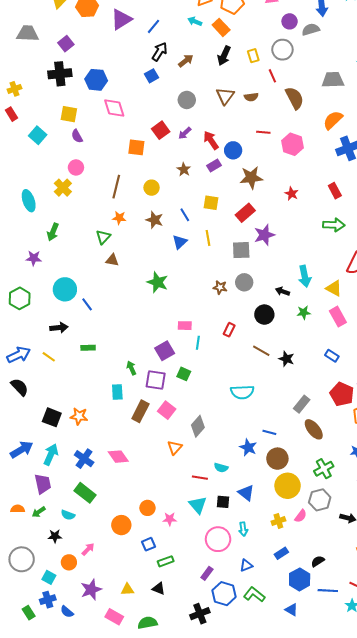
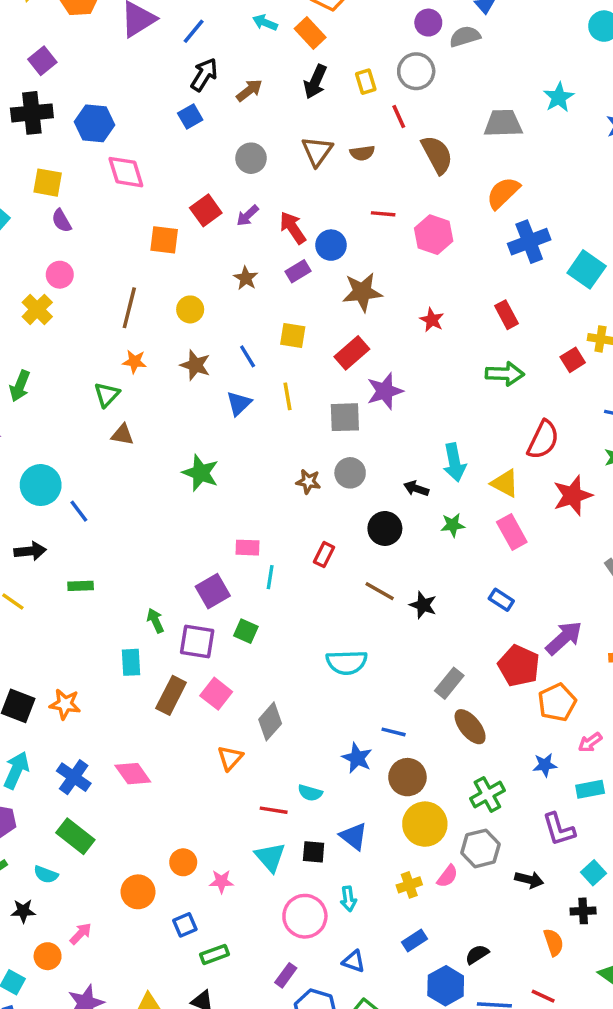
blue triangle: (246, 565) -> (354, 961), turned 40

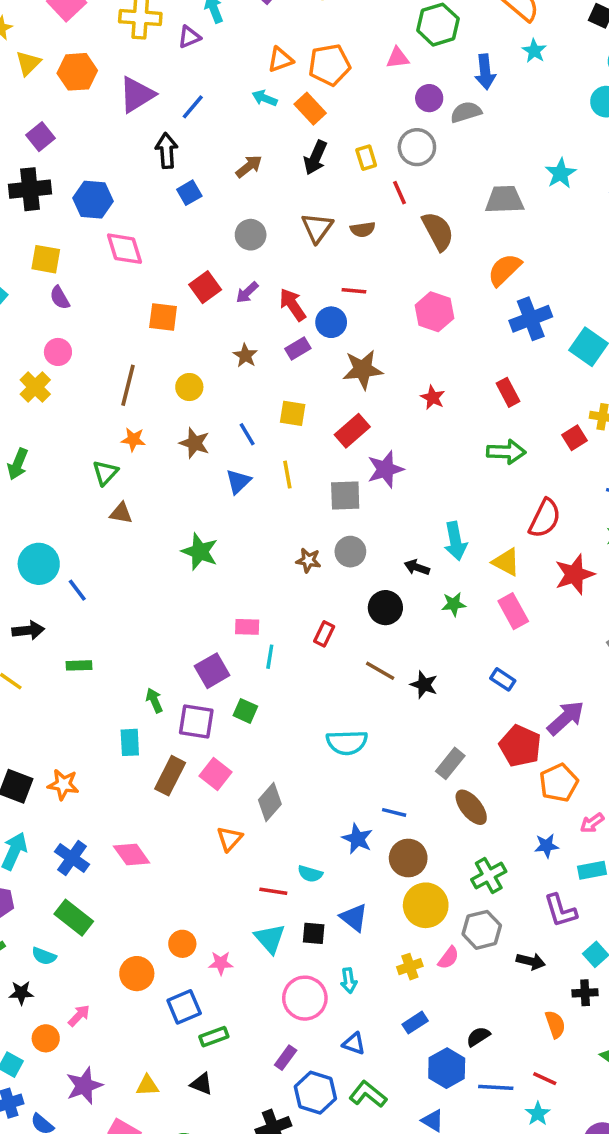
black arrow: (204, 75) -> (167, 151), moved, turned -36
red line: (383, 214) -> (354, 291), moved
blue square: (185, 925) -> (184, 1007), size x1.4

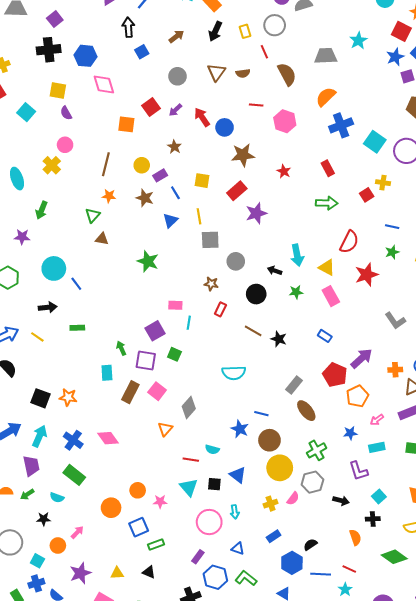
red line: (354, 291) -> (256, 105), moved
purple rectangle: (298, 348) -> (160, 175), moved
gray square: (345, 496) -> (210, 240), moved
brown star: (308, 560) -> (211, 284), moved

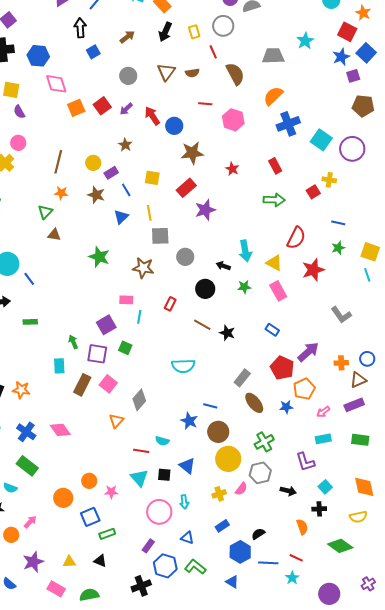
orange square: (126, 124) -> (76, 108), moved, turned -30
brown star: (211, 284) -> (143, 268), moved, size x1.5
blue star: (350, 433) -> (286, 407), moved

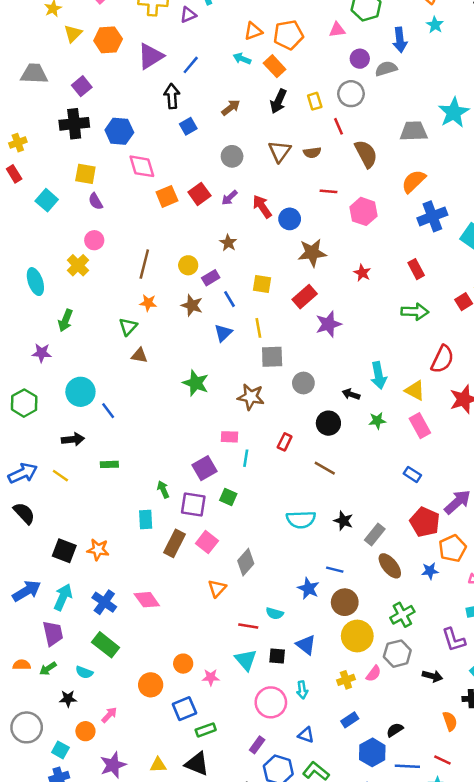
cyan star: (305, 41) -> (454, 112), size x1.4
black star: (227, 333) -> (343, 521), moved
black triangle: (100, 561) -> (197, 764), size x1.5

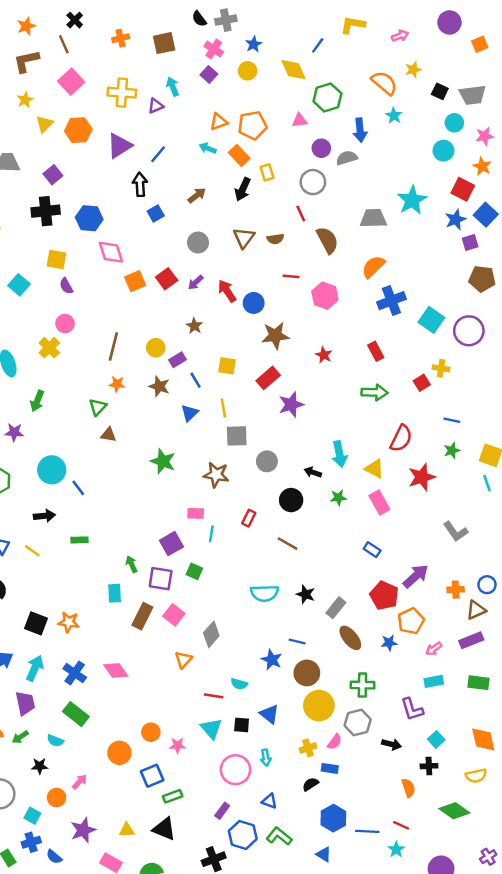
yellow rectangle: (315, 101) -> (267, 172), moved
green cross: (402, 615) -> (362, 685), turned 30
blue rectangle: (350, 720) -> (330, 768), moved, turned 42
black semicircle: (395, 730) -> (310, 784), moved

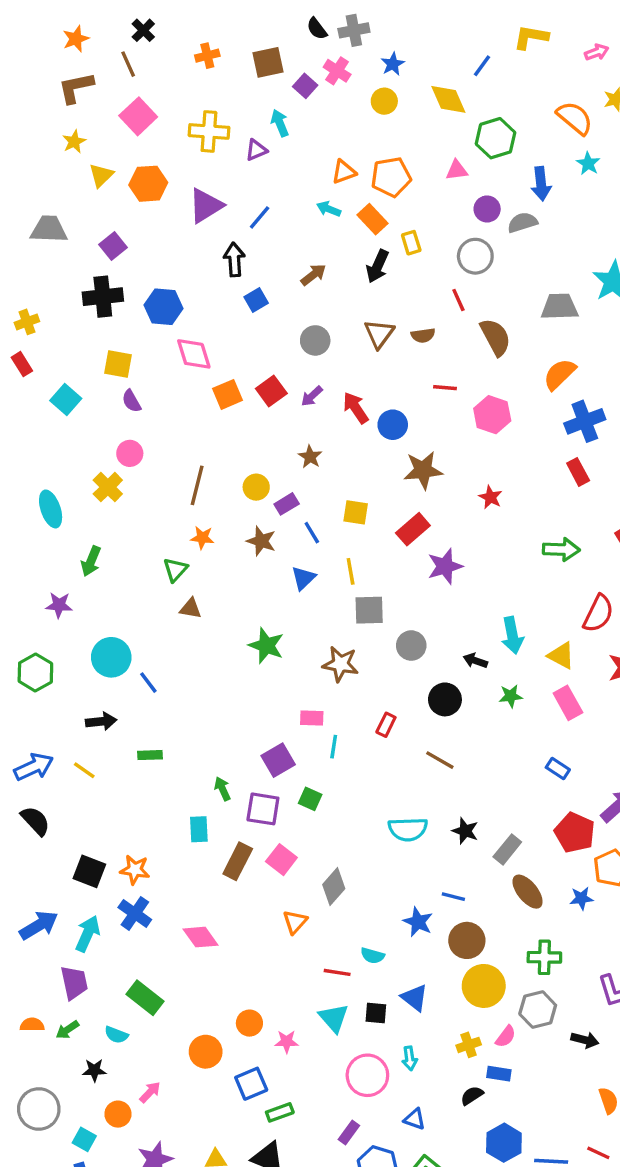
purple square: (209, 74) -> (305, 86), moved
red rectangle: (376, 351) -> (578, 472), moved
blue cross: (75, 673) -> (135, 913), moved

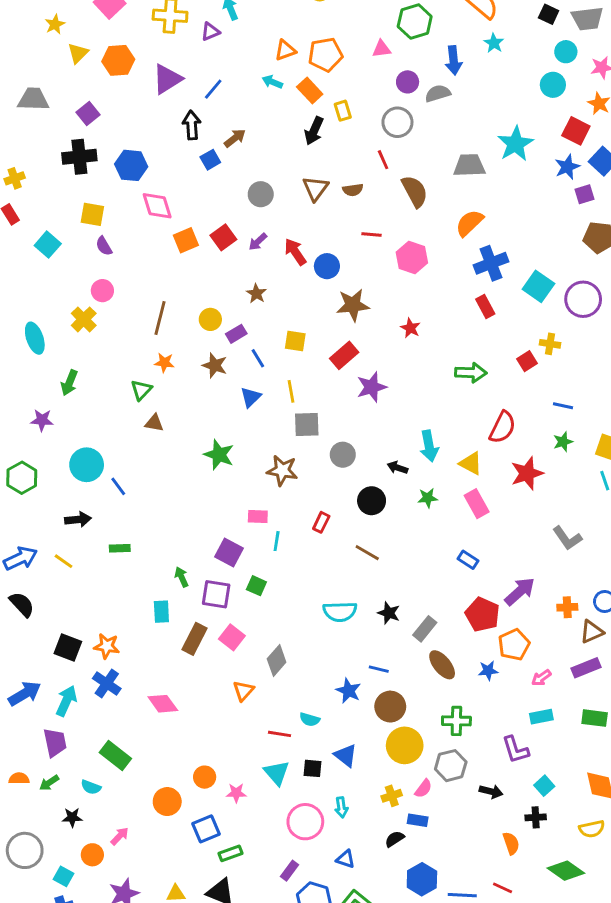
brown arrow: (313, 275) -> (235, 138), moved
purple square: (278, 760) -> (229, 553), turned -32

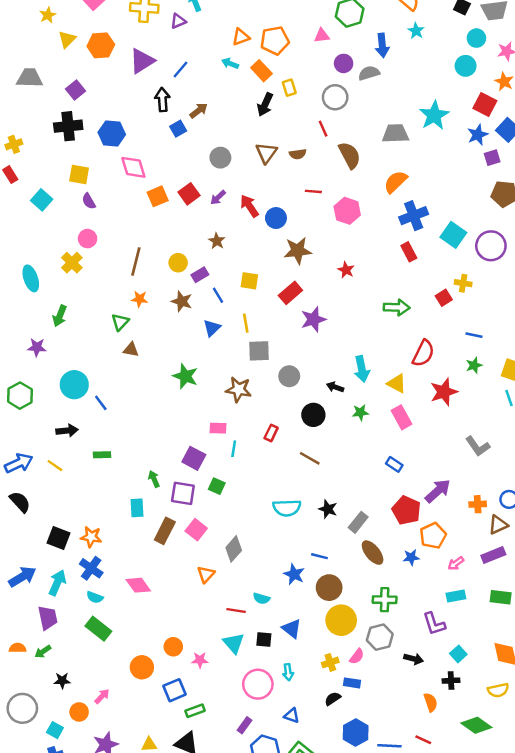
cyan semicircle: (91, 787) -> (95, 597), moved

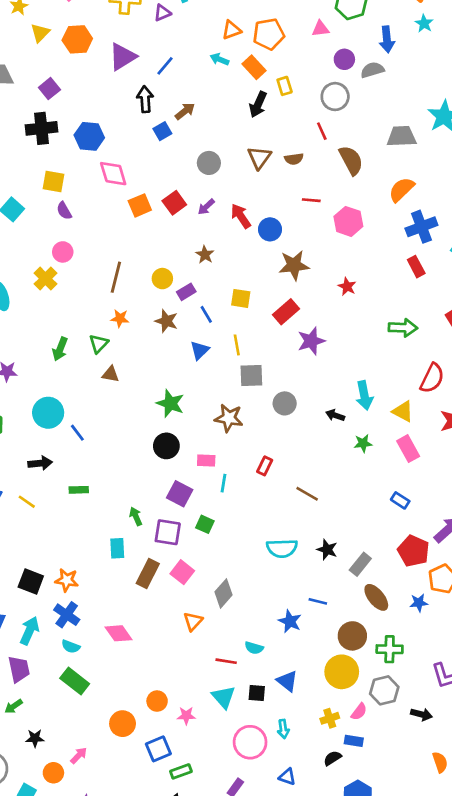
green arrow: (60, 316) -> (60, 349), moved
black circle: (313, 415) -> (166, 446), moved
brown circle: (329, 588) -> (352, 636), moved

